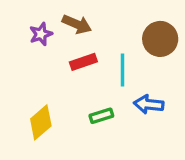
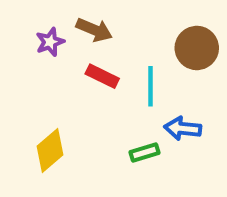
red rectangle: (83, 62) -> (102, 76), turned 45
green rectangle: (101, 116) -> (144, 153), moved

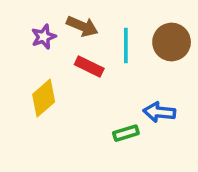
cyan line: (151, 86) -> (126, 45), moved
yellow diamond: (50, 151) -> (44, 98), moved

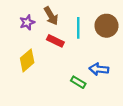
brown arrow: (82, 26) -> (51, 16), turned 36
green rectangle: (126, 133) -> (78, 82), turned 48

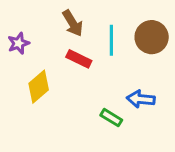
purple star: (27, 22) -> (18, 43), moved

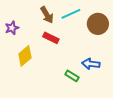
cyan line: (111, 40) -> (71, 14), moved, turned 66

